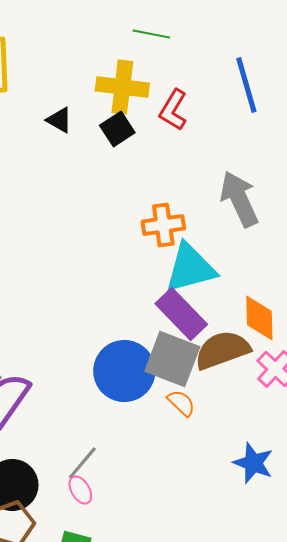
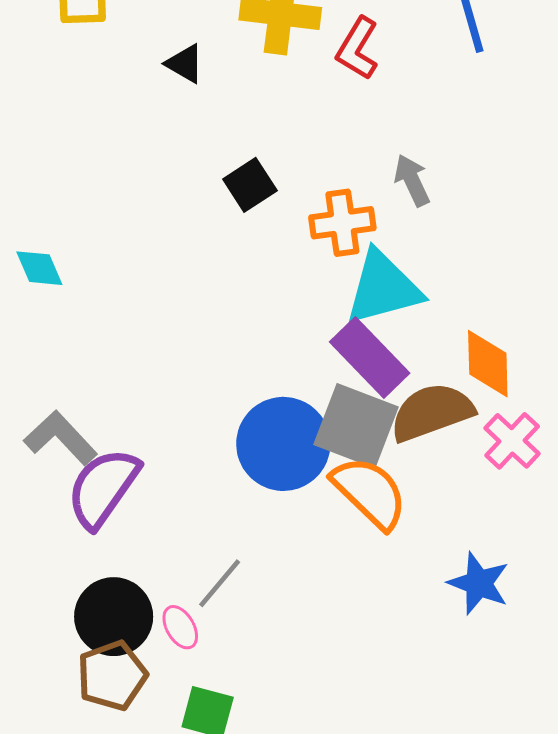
black square: (117, 129) -> (250, 185), moved
gray arrow: (239, 199) -> (412, 180), moved, size x0.6
orange semicircle: (181, 403) -> (370, 492), size x1.8
pink ellipse: (80, 490) -> (180, 627), moved

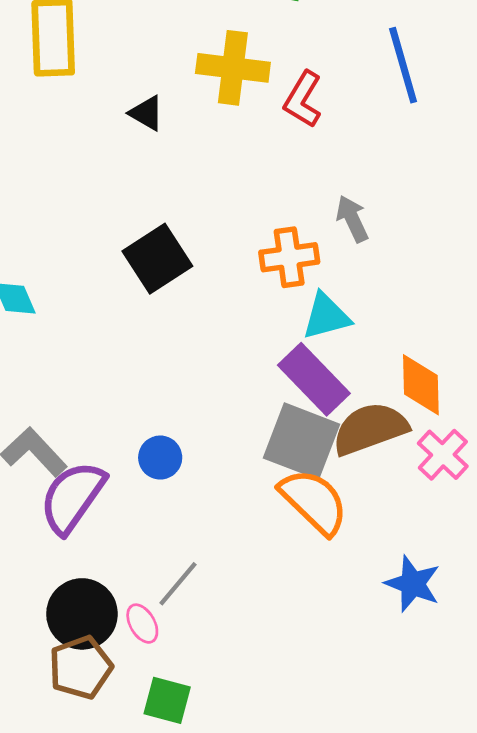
black square: (250, 185) -> (157, 259), moved, size x1.4
cyan triangle: (383, 288) -> (326, 316), size x0.7
blue circle: (283, 444) -> (160, 458), moved, size x0.5

